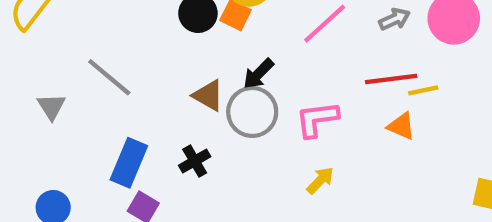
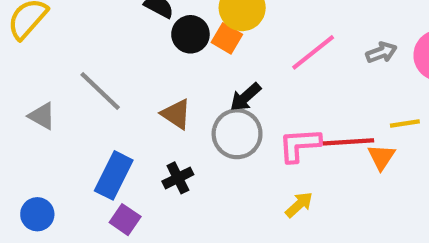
red line: (391, 79) -> (348, 142), moved
brown triangle: (208, 96) -> (176, 114), moved
gray triangle: (51, 107) -> (42, 116), turned -32
orange triangle: (401, 126) -> (381, 157), turned 36

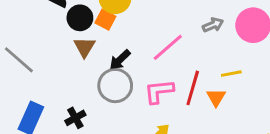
pink line: (313, 52) -> (168, 47), moved
brown triangle: (176, 114) -> (84, 47), moved, turned 30
red line: (348, 142) -> (193, 88), turned -68

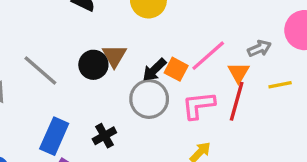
black circle: (80, 18) -> (93, 65), moved
orange square: (105, 20) -> (176, 69), moved
gray arrow: (213, 25) -> (259, 48), moved
orange triangle: (216, 97) -> (239, 72), moved

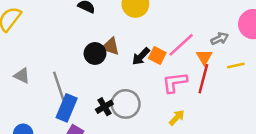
brown triangle: (114, 56) -> (111, 46), turned -42
gray line: (40, 71) -> (59, 86), moved, turned 32
gray circle: (149, 99) -> (126, 104), moved

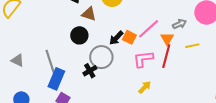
brown triangle: (111, 46) -> (89, 14), moved
gray triangle: (22, 76) -> (17, 60), moved
gray circle: (126, 104) -> (101, 57), moved
black cross: (104, 107) -> (90, 71), moved

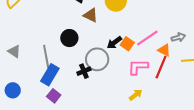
black circle: (79, 35) -> (69, 38), moved
orange triangle: (167, 39) -> (164, 50), turned -40

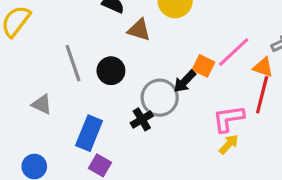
black arrow: (114, 43) -> (185, 81), moved
gray triangle: (14, 51) -> (42, 104), moved
gray line: (46, 57) -> (73, 63), moved
pink L-shape: (138, 67) -> (228, 119), moved

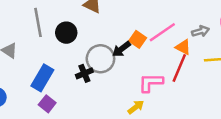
yellow arrow: (229, 144) -> (136, 107), moved

